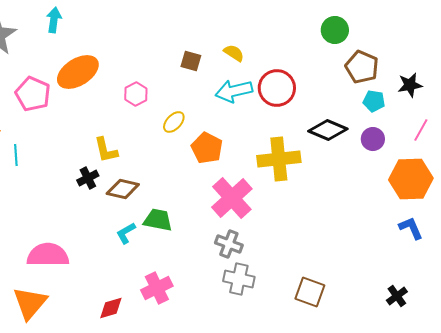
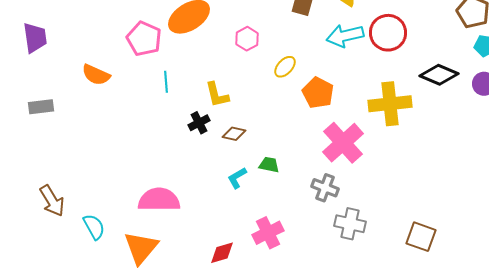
cyan line: (16, 155) -> (166, 82), moved
brown diamond: (123, 189) -> (234, 134), size x0.7
green trapezoid: (158, 220) -> (269, 165), size x0.7
gray cross: (229, 244) -> (325, 188), moved

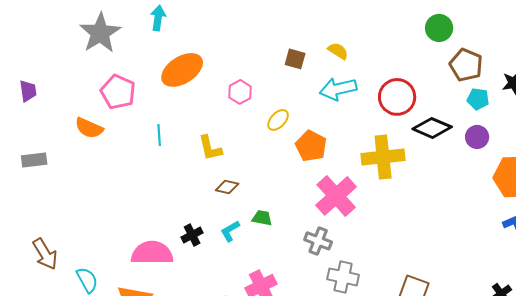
red circle: (388, 33) -> (397, 97), moved
purple trapezoid: (35, 38) -> (28, 91), size x0.7
pink pentagon: (144, 39) -> (118, 92), moved
black cross: (199, 123) -> (192, 235), moved

